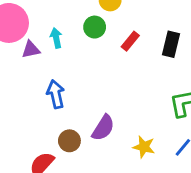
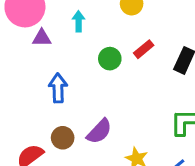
green circle: (95, 27) -> (110, 59), moved
cyan arrow: (56, 38) -> (79, 21), moved

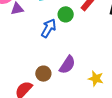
blue arrow: (58, 88) -> (49, 28), moved, turned 42

